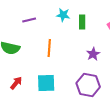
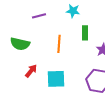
green rectangle: (82, 22) -> (85, 33), moved
red arrow: (16, 83) -> (31, 71), moved

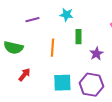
cyan square: (56, 79) -> (62, 83), moved

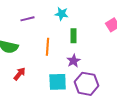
purple star: (96, 54) -> (74, 61), moved

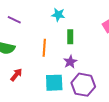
purple line: (28, 19) -> (14, 20), moved, turned 40

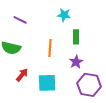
cyan square: (54, 83) -> (47, 83), moved

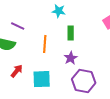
purple line: (20, 20) -> (18, 26), moved

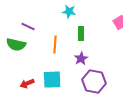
red arrow: (17, 71) -> (27, 84), moved, turned -152

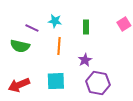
cyan star: (69, 12) -> (55, 21), moved
green rectangle: (81, 34) -> (86, 27), moved
red arrow: (27, 84) -> (19, 85), moved, size x1.5

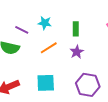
orange line: (59, 46) -> (49, 48), turned 54
purple star: (85, 60) -> (77, 52), moved

